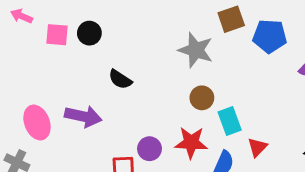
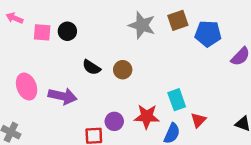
gray star: (196, 50) -> (142, 25), moved
brown circle: (202, 98) -> (123, 70), moved
pink ellipse: (37, 122) -> (27, 87), moved

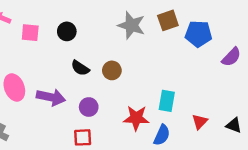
black circle: (67, 31) -> (67, 31), moved
cyan rectangle: (177, 100) -> (167, 101), turned 30
red triangle: (198, 120) -> (200, 122), moved
purple circle: (114, 121) -> (89, 107), moved

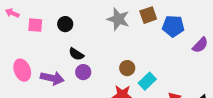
brown circle: (112, 70) -> (127, 68), moved
cyan rectangle: (167, 101) -> (147, 81), turned 36
purple circle: (89, 107) -> (83, 72), moved

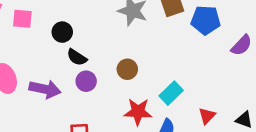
black circle: (65, 24) -> (62, 32), moved
brown circle: (127, 68) -> (127, 69), moved

